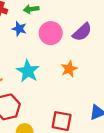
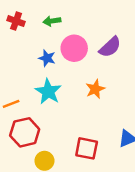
blue star: (19, 29) -> (47, 58), moved

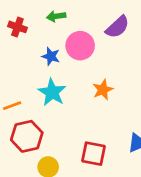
red cross: (16, 21) -> (17, 27), moved
purple semicircle: (110, 47) -> (117, 27), moved

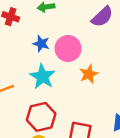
pink circle: (80, 46) -> (68, 48), moved
red hexagon: (27, 136) -> (41, 117), moved

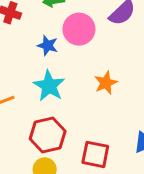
pink circle: (68, 48) -> (79, 29), moved

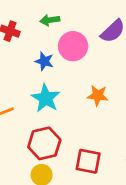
orange star: (106, 83) -> (98, 95), turned 30

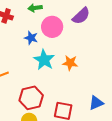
cyan star: (46, 98) -> (44, 60), moved

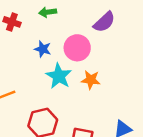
pink circle: (52, 27) -> (77, 48), moved

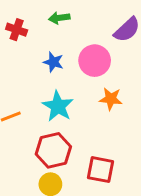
cyan star: (59, 76) -> (58, 106), moved

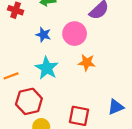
red hexagon: (53, 150) -> (29, 101), moved

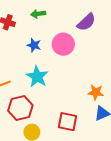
orange star: (87, 62) -> (96, 92), moved

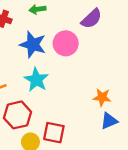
blue star: (34, 45) -> (33, 45), size x1.6
red square: (67, 122) -> (54, 133), moved

